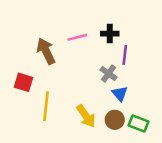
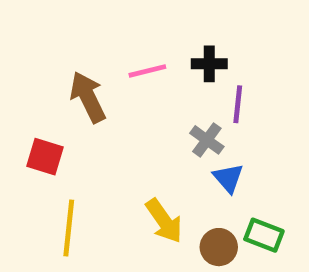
yellow line: (46, 106) -> (69, 228), moved
brown circle: (115, 120) -> (219, 247), moved

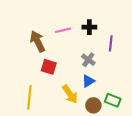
purple line: (238, 104) -> (111, 43), moved
red square: (45, 157) -> (49, 67), moved
blue triangle: (228, 178) -> (88, 81), moved, turned 40

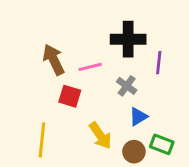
black cross: (89, 27) -> (128, 39), size x1.6
pink line: (63, 30) -> (90, 67), moved
blue triangle: (88, 81) -> (138, 117), moved

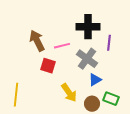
gray cross: (127, 86) -> (87, 59), size x1.5
yellow line: (42, 140) -> (16, 95), moved

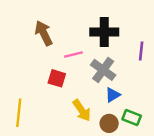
brown arrow: (37, 41) -> (44, 33), moved
purple line: (109, 43) -> (141, 51), moved

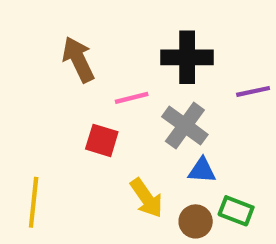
purple line: (141, 51) -> (253, 91), turned 72
blue triangle: (113, 95) -> (202, 170), turned 35

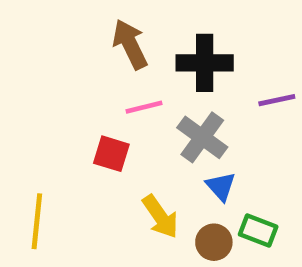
brown arrow: (78, 59) -> (130, 44), moved
blue triangle: (202, 170) -> (221, 186), turned 44

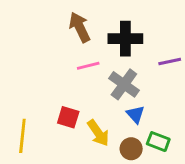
red square: (111, 154) -> (68, 117), moved

